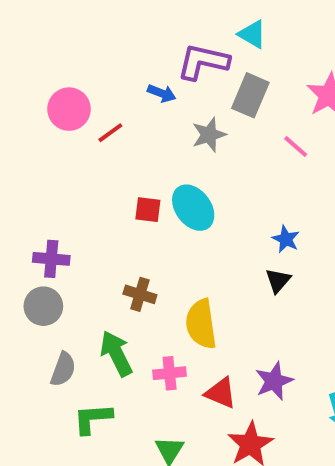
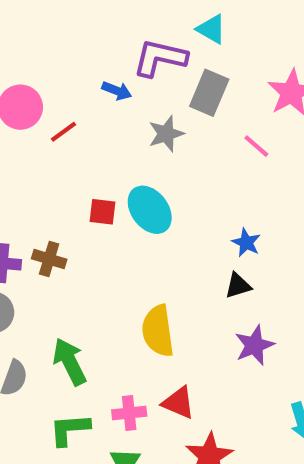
black triangle: (278, 281) -> (238, 286), turned 32
brown cross: (140, 294) -> (49, 259), moved
pink cross: (170, 373) -> (129, 413), moved
purple star: (274, 381) -> (254, 345), moved
green L-shape: (93, 419) -> (70, 429), moved

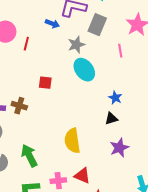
red line: (63, 132) -> (26, 44), turned -40
pink line: (256, 146) -> (120, 51), turned 40
cyan ellipse: (150, 210) -> (84, 70), moved

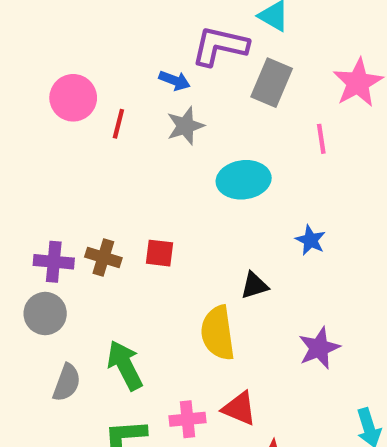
gray star: (76, 45) -> (185, 126), moved
cyan ellipse: (84, 70) -> (244, 180), turned -60
red square: (45, 83) -> (159, 253), moved
black triangle: (111, 119) -> (254, 285), moved

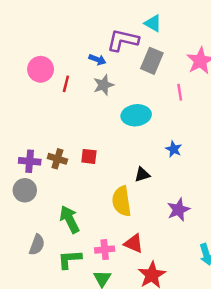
gray semicircle: (67, 383) -> (37, 245), moved

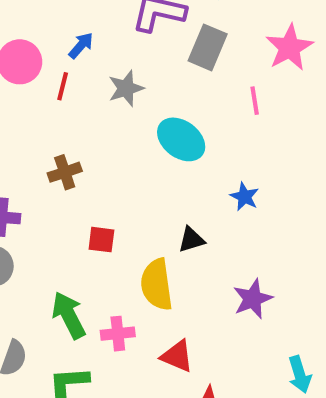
blue arrow: (97, 60) -> (81, 45), moved, turned -70
cyan ellipse: (136, 115) -> (181, 139), turned 44
red square: (89, 156) -> (101, 240), moved
brown cross: (57, 159) -> (65, 172), moved, turned -36
pink cross: (105, 250) -> (118, 334), moved

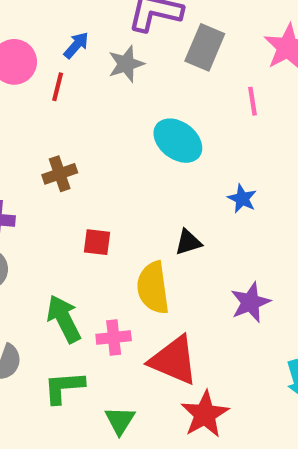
gray star: (126, 88) -> (126, 64), moved
red triangle: (177, 356) -> (174, 360), size x1.5

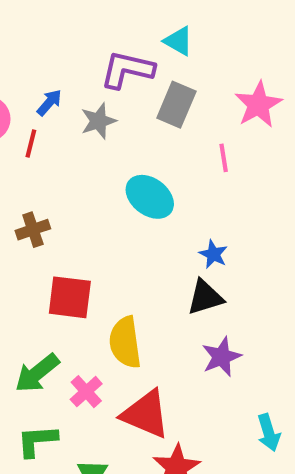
red square: (97, 242) -> (70, 297), size x1.6
black triangle: (188, 242) -> (205, 297), moved, size x1.4
green arrow: (64, 319) -> (37, 373), turned -102
pink cross: (114, 338) -> (86, 392), turned -36

